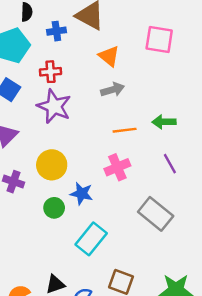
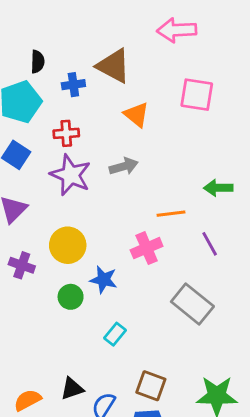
gray arrow: (113, 90) -> (124, 166), moved
green arrow: (164, 122) -> (218, 188), moved
orange line: (125, 130) -> (171, 214), moved
cyan rectangle: (91, 239) -> (115, 334), size x0.6

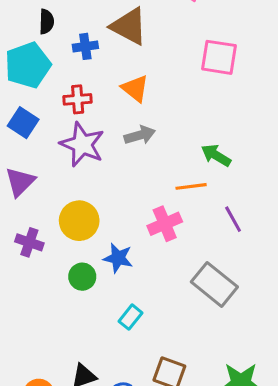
orange triangle: (137, 115) -> (135, 88), moved
green arrow: (218, 188) -> (216, 155), moved, turned 32

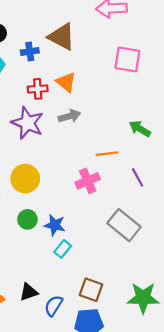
red cross: (78, 99) -> (38, 89), moved
green arrow: (216, 155) -> (140, 129), moved
blue star: (118, 258) -> (55, 225), moved

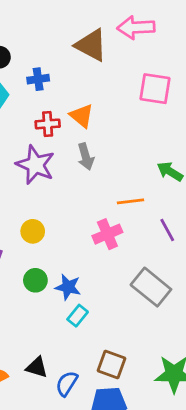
brown triangle: (62, 37) -> (91, 45), moved
gray arrow: (69, 116) -> (86, 157), turned 90
yellow circle: (25, 179) -> (33, 231), size x0.7
black triangle: (29, 292) -> (37, 367), turned 36

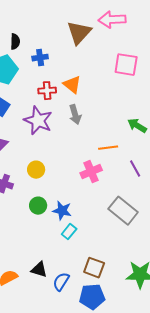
brown triangle: (91, 45) -> (79, 33), turned 44

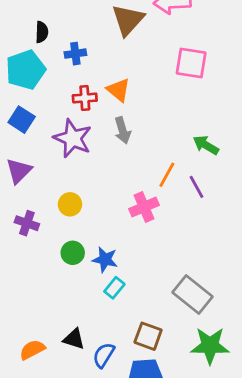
orange line: (108, 148) -> (167, 175), turned -54
purple line: (135, 169) -> (197, 187), moved
gray rectangle: (123, 211) -> (192, 295), moved

